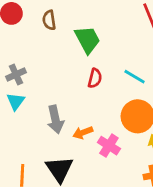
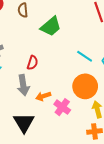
green trapezoid: (87, 40) -> (51, 26), turned 75
red semicircle: (95, 78) -> (32, 63), moved

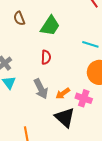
red semicircle: (32, 63) -> (46, 57), moved
black triangle: (24, 123) -> (65, 117), moved

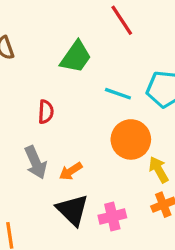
green trapezoid: (50, 26) -> (76, 57), moved
pink cross: (84, 98) -> (112, 217), moved, turned -35

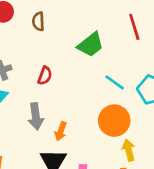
red semicircle: (46, 112) -> (45, 76), moved
orange arrow: (71, 171) -> (61, 131), turned -54

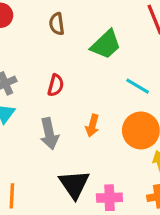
brown semicircle: (38, 21) -> (57, 24), moved
orange arrow: (61, 131) -> (92, 126), moved

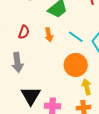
orange arrow: (92, 126) -> (49, 35), moved, turned -32

